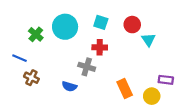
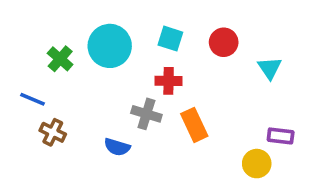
cyan triangle: (148, 40) -> (270, 68), moved
orange rectangle: (125, 89) -> (194, 125), moved

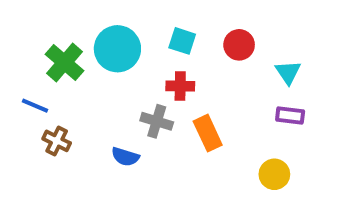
green cross: (60, 59) -> (64, 62), size x1.4
purple rectangle: (281, 136) -> (290, 115), moved

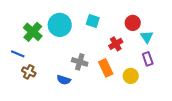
red circle: (239, 45) -> (133, 23), moved
red cross: (180, 86) -> (116, 44), moved, turned -32
purple rectangle: (290, 115) -> (148, 59), turned 64
yellow circle: (274, 174) -> (131, 76), moved

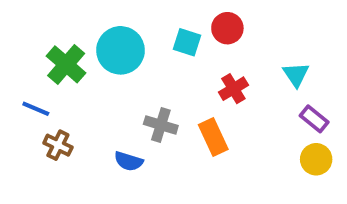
red circle: (133, 23) -> (227, 28), moved
purple rectangle: (148, 59) -> (314, 119), moved, turned -32
yellow circle: (131, 76) -> (316, 159), moved

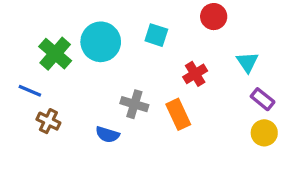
red circle: (227, 28) -> (214, 17), moved

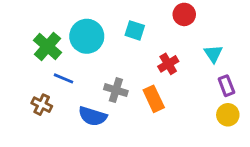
blue line: (30, 91) -> (64, 78), moved
purple rectangle: (263, 99) -> (226, 86), turned 30
blue semicircle: (107, 135) -> (93, 116), size x1.4

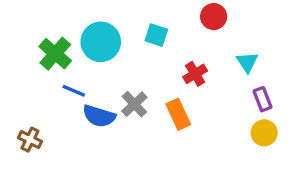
gray cross: (116, 90) -> (134, 104), turned 30
brown cross: (42, 105) -> (30, 140), moved
blue semicircle: (93, 116) -> (99, 116), moved

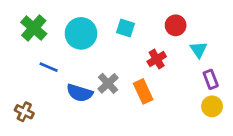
red circle: (214, 17) -> (176, 25), moved
green cross: (55, 54) -> (34, 28), moved
blue line: (74, 91) -> (49, 67), moved

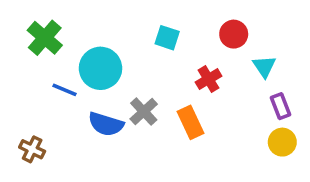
cyan circle: (81, 33) -> (101, 68), moved

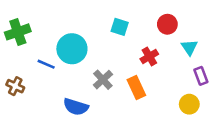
green cross: (45, 38) -> (18, 32), moved, turned 30
blue semicircle: (106, 124) -> (76, 107), moved
yellow circle: (282, 142) -> (189, 104), moved
brown cross: (32, 149) -> (15, 86), moved

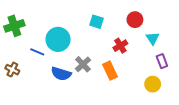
blue semicircle: (76, 107) -> (61, 74), moved

